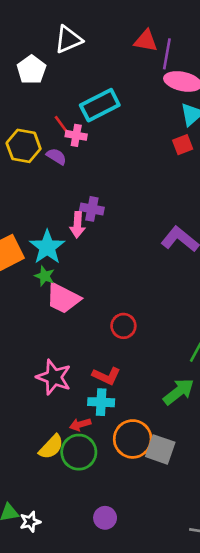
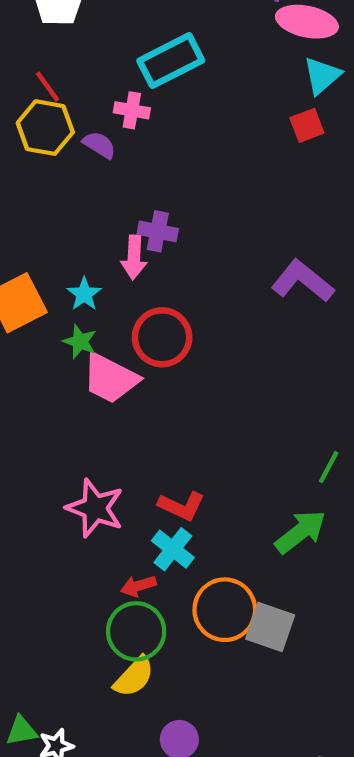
red line: (62, 125) -> (47, 86), moved
cyan star: (47, 247) -> (84, 294), size x0.6
red circle: (123, 326) -> (162, 337), moved, size x1.4
cyan cross: (101, 402) -> (173, 549), turned 35
yellow semicircle: (51, 447) -> (134, 677), moved

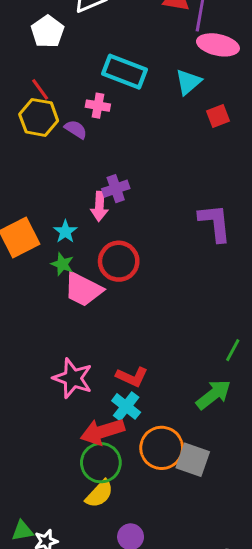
cyan rectangle: (171, 61) -> (125, 72), turned 48
cyan triangle: (322, 76) -> (188, 82), moved
purple cross: (158, 231) -> (116, 189), turned -30
purple L-shape: (303, 281) -> (215, 223), turned 45
red arrow: (138, 586) -> (102, 432), size x1.8

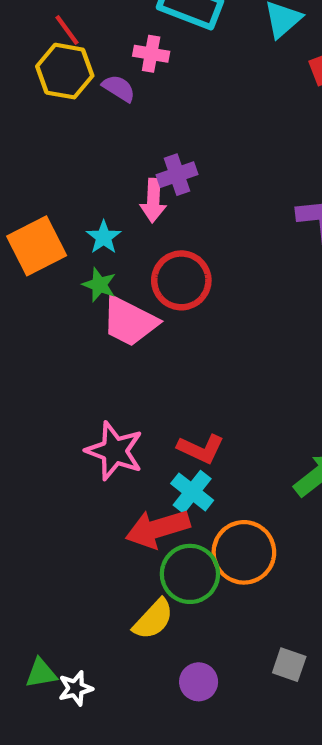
gray square: (193, 460) -> (289, 665), moved, size x0.7
green circle: (101, 463) -> (190, 574), moved

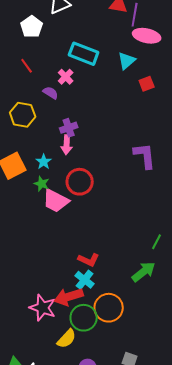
pink cross: (151, 54) -> (66, 77), turned 35
yellow hexagon: (65, 71) -> (23, 115), moved
purple cross: (177, 175) -> (69, 128), moved
pink star: (114, 451) -> (43, 308), moved

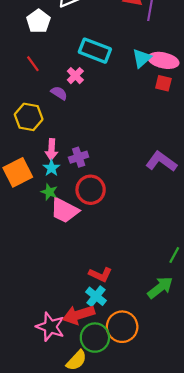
pink ellipse: (147, 36) -> (163, 60), moved
red square: (147, 84) -> (163, 83), turned 35
purple cross: (69, 128) -> (79, 157), moved
pink arrow: (67, 145) -> (51, 150), moved
purple L-shape: (145, 156) -> (161, 161), turned -48

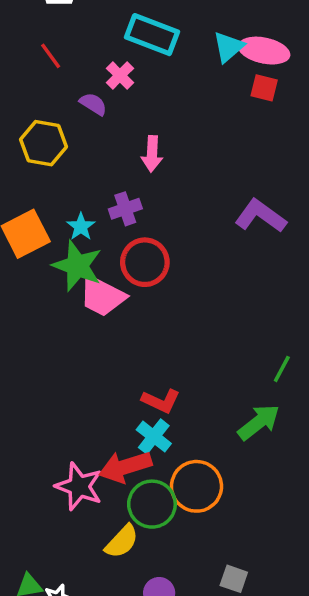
pink arrow: (51, 150) -> (152, 154), moved
green star: (49, 192) -> (77, 266), size x1.8

